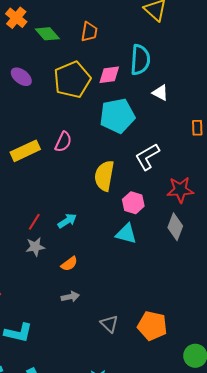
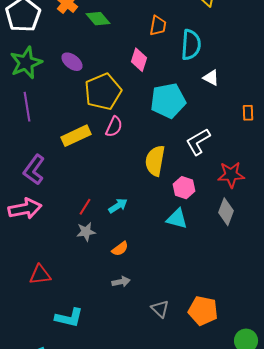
orange trapezoid: (89, 32) -> (158, 26), moved
pink diamond: (109, 75) -> (139, 60), moved, turned -65
yellow pentagon: (72, 80) -> (103, 92), moved

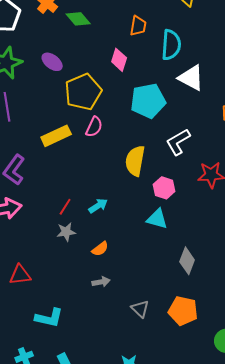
white triangle: (211, 78) -> (191, 78), size x1.6
gray diamond: (226, 212) -> (187, 261), moved

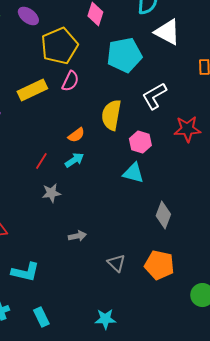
gray star: (66, 232) -> (51, 193), moved
orange semicircle: (100, 249) -> (76, 135), moved

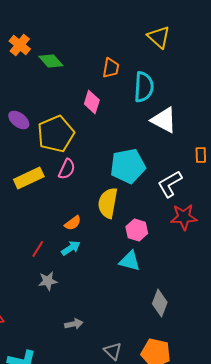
purple ellipse: (28, 16) -> (19, 120), moved
cyan pentagon: (124, 55) -> (128, 166), moved
white L-shape: (154, 96) -> (170, 184), moved

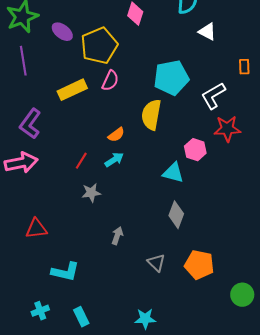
white triangle: (164, 120) -> (207, 32), size x0.7
pink hexagon: (137, 230) -> (195, 150), moved
gray diamond: (160, 303) -> (176, 215), moved
gray arrow: (74, 324) -> (117, 236), turned -60

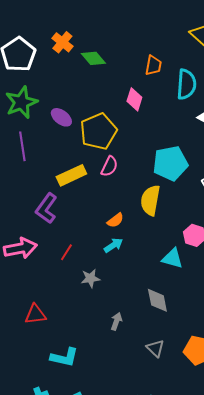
purple L-shape: (30, 124) -> (46, 208), moved
red line: (81, 161) -> (66, 252), moved
gray diamond: (176, 215) -> (157, 300), moved, turned -32

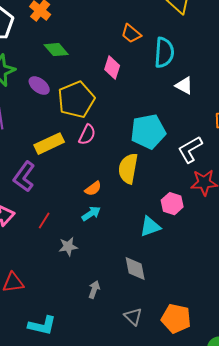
green diamond: (93, 58) -> (56, 50), moved
orange trapezoid: (153, 65) -> (131, 34), turned 120
cyan triangle: (172, 258) -> (150, 227), turned -35

